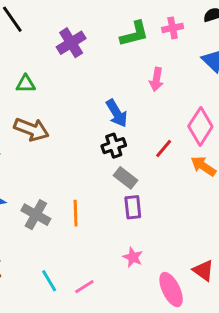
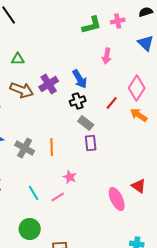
purple cross: (71, 43) -> (49, 84), moved
pink star: (133, 257) -> (70, 177), moved

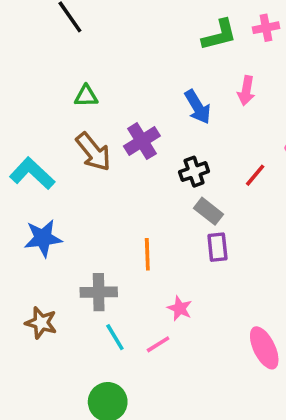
blue arrow: (80, 79) -> (198, 107), moved
brown arrow: (22, 90) -> (93, 152), turned 30
gray cross: (25, 148) -> (99, 292), moved, turned -30

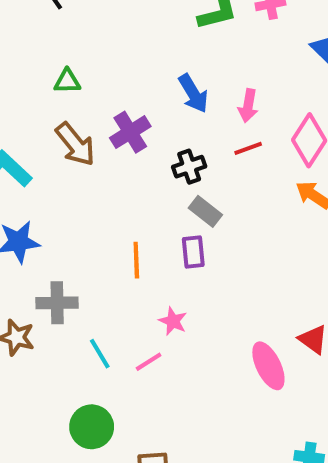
pink arrow: (246, 91) -> (248, 106), moved
red line: (255, 175) -> (248, 148), moved, turned 30
purple rectangle: (217, 247) -> (193, 252), moved
gray cross: (99, 292) -> (57, 303), moved

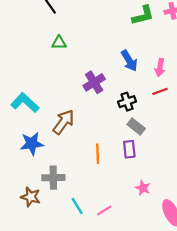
green triangle: (67, 81) -> (59, 43), moved
brown arrow: (75, 144) -> (64, 122), moved, turned -105
pink star: (173, 321) -> (143, 188), moved

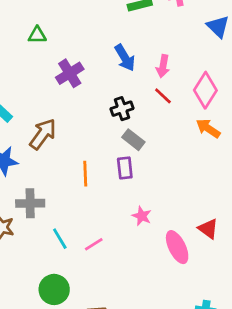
purple cross: (94, 82) -> (70, 73), moved
red line: (160, 91) -> (163, 96), turned 63

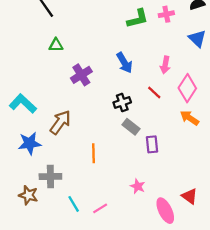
pink arrow: (163, 66) -> (165, 65), moved
purple rectangle: (125, 168) -> (152, 144), moved

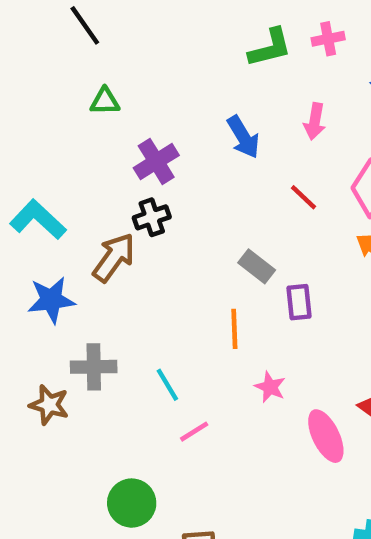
pink arrow: (165, 65) -> (315, 121), moved
black cross: (122, 102) -> (152, 217), moved
orange line: (94, 153) -> (234, 329), moved
cyan line: (74, 204) -> (167, 385), moved

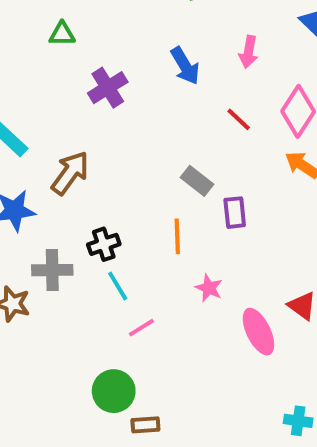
black cross: (152, 217) -> (104, 244), moved
green circle: (132, 503) -> (114, 391), moved

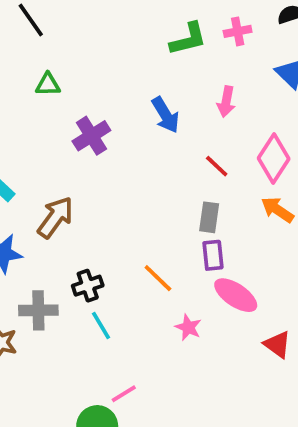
gray rectangle: (197, 181) -> (209, 217), moved, turned 60
orange line: (177, 236) -> (158, 278), turned -44
pink line: (141, 328) -> (124, 394), moved
pink ellipse: (258, 332) -> (236, 295), moved, turned -30

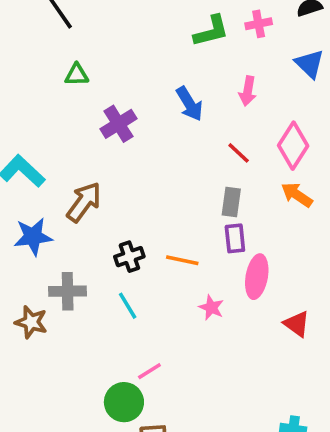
orange line: (158, 278) -> (182, 260), turned -32
black cross: (88, 286) -> (129, 257), moved
pink ellipse: (236, 295) -> (257, 277), turned 66

